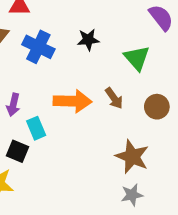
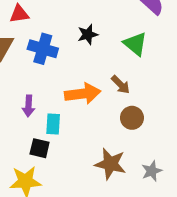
brown circle: (157, 107) -> (132, 118), moved
cyan rectangle: (36, 128) -> (53, 124), turned 36
brown star: (132, 157) -> (110, 164), moved

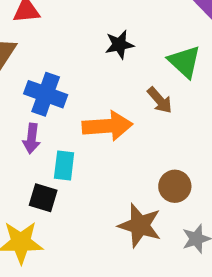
blue cross: (43, 49) -> (46, 94), moved
brown arrow: (121, 85) -> (160, 100), moved
brown circle: (132, 118) -> (175, 186), moved

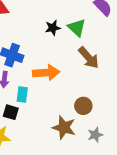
green triangle: (184, 62) -> (77, 28), moved
brown arrow: (160, 100) -> (89, 58), moved, size x1.5

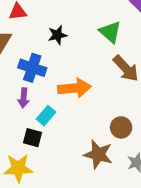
black star: (53, 28) -> (57, 35), moved
cyan rectangle: (22, 94) -> (46, 116), turned 35

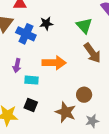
blue cross: (32, 68) -> (26, 34), moved
cyan rectangle: (46, 116) -> (31, 80), turned 48
black square: (33, 138) -> (31, 105), moved

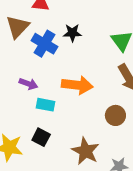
purple arrow: (17, 66) -> (28, 84), turned -88
brown circle: (84, 95) -> (115, 115), moved

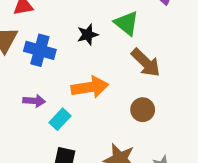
black star: (72, 33) -> (88, 35), moved
cyan rectangle: (45, 105) -> (60, 119), turned -42

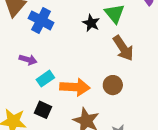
black star: (88, 35) -> (91, 23), moved, turned 30
orange arrow: (90, 87) -> (75, 87), moved

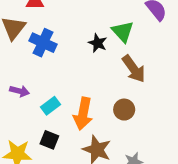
purple arrow: (28, 60) -> (20, 91), moved
orange arrow: (75, 87) -> (83, 114), turned 100

